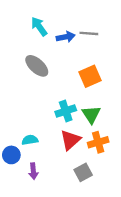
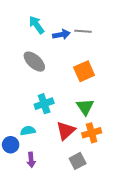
cyan cross: (66, 111) -> (44, 104), moved

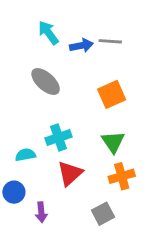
cyan semicircle: (28, 131) -> (25, 155), moved
red triangle: (66, 131) -> (70, 173), moved

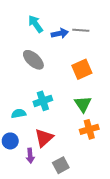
red triangle: (70, 173) -> (44, 138), moved
gray square: (103, 214) -> (61, 165), moved

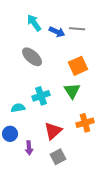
blue arrow: (60, 33) -> (57, 32), turned 35
green triangle: (83, 104) -> (72, 91), moved
red triangle: (44, 138) -> (53, 131), moved

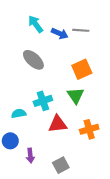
red triangle: (53, 131) -> (58, 124), moved, turned 36

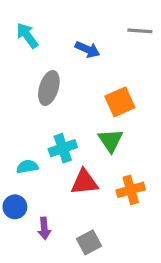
cyan arrow: (36, 24) -> (27, 36), moved
gray line: (81, 30) -> (140, 31), moved
gray ellipse: (33, 60) -> (49, 88), turned 65

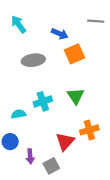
gray ellipse: (49, 88) -> (33, 60), turned 65
orange square: (120, 102) -> (75, 54), moved
red triangle: (84, 182) -> (65, 142), moved, turned -42
gray square: (89, 242) -> (51, 166), moved

